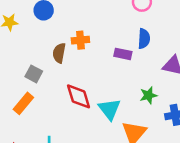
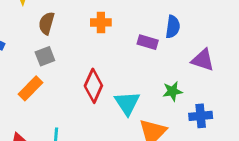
brown semicircle: (59, 53) -> (47, 23), moved
gray square: (34, 74) -> (45, 56), turned 36
red diamond: (79, 96) -> (93, 86), turned 36

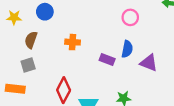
purple triangle: (203, 60) -> (149, 63), moved
orange rectangle: (31, 88) -> (15, 89), turned 48

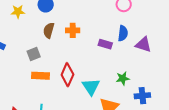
brown semicircle: (31, 40) -> (49, 30), moved
orange rectangle: (15, 89) -> (40, 76), moved

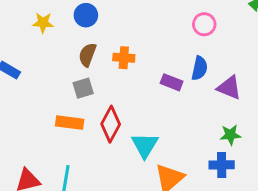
gray square: (34, 54) -> (83, 88), moved
green star: (123, 78) -> (230, 135), moved

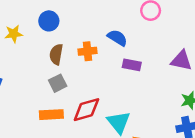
blue semicircle: (200, 68) -> (117, 38), moved, turned -60
red diamond: (111, 124) -> (86, 110), turned 56

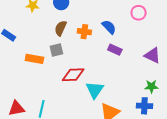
orange rectangle: (51, 115) -> (34, 59), moved

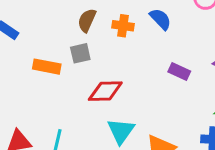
purple rectangle: (115, 50) -> (179, 72), moved
cyan triangle: (95, 90) -> (121, 131), moved

